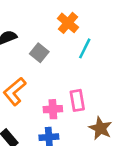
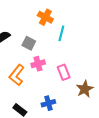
pink cross: (53, 109) -> (38, 64), moved
brown star: (100, 128) -> (85, 89), turned 30

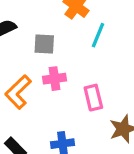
gray square: (29, 43) -> (44, 44), turned -32

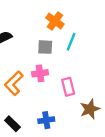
gray square: (44, 44) -> (45, 47), moved

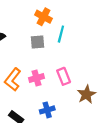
pink cross: (40, 73) -> (37, 78), moved

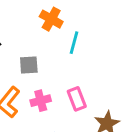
gray square: (38, 42) -> (29, 65), moved

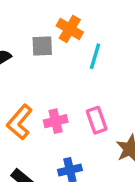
gray square: (29, 65) -> (42, 46), moved

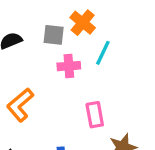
pink cross: (56, 121) -> (69, 66), moved

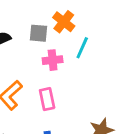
pink rectangle: (95, 115) -> (47, 99), moved

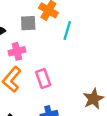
pink cross: (53, 60) -> (17, 51), moved

